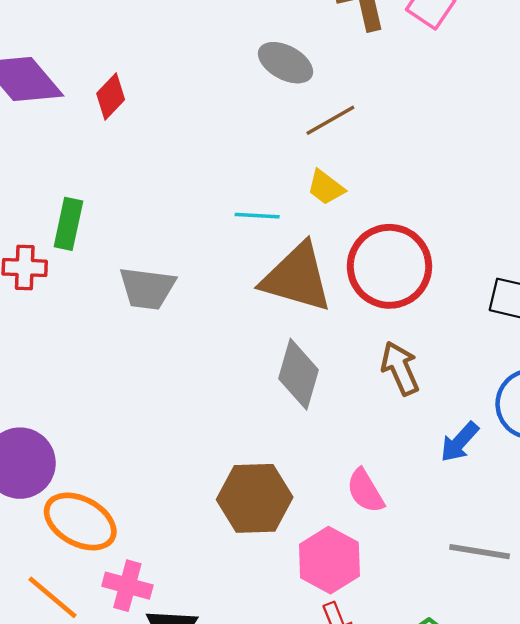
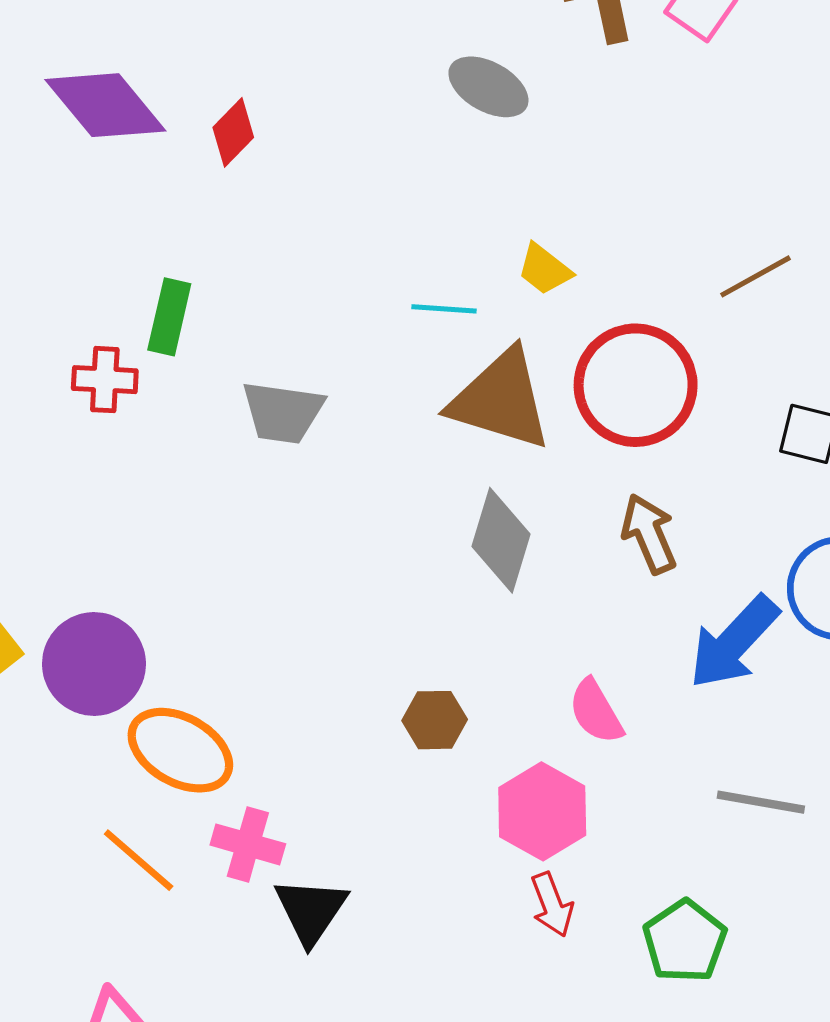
brown line: (330, 120) -> (755, 276), moved
blue arrow: (459, 442) -> (734, 642), size x1.6
brown hexagon: (255, 498) -> (435, 720), size x0.6

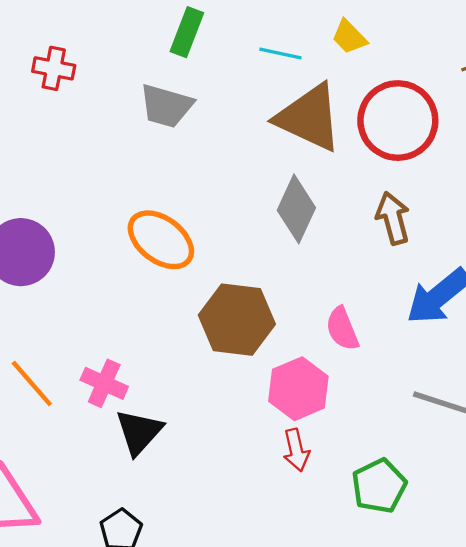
green rectangle: (169, 317) -> (187, 32), moved
brown hexagon: (435, 720) -> (237, 320), size x1.8
orange ellipse: (180, 750) -> (161, 240), moved

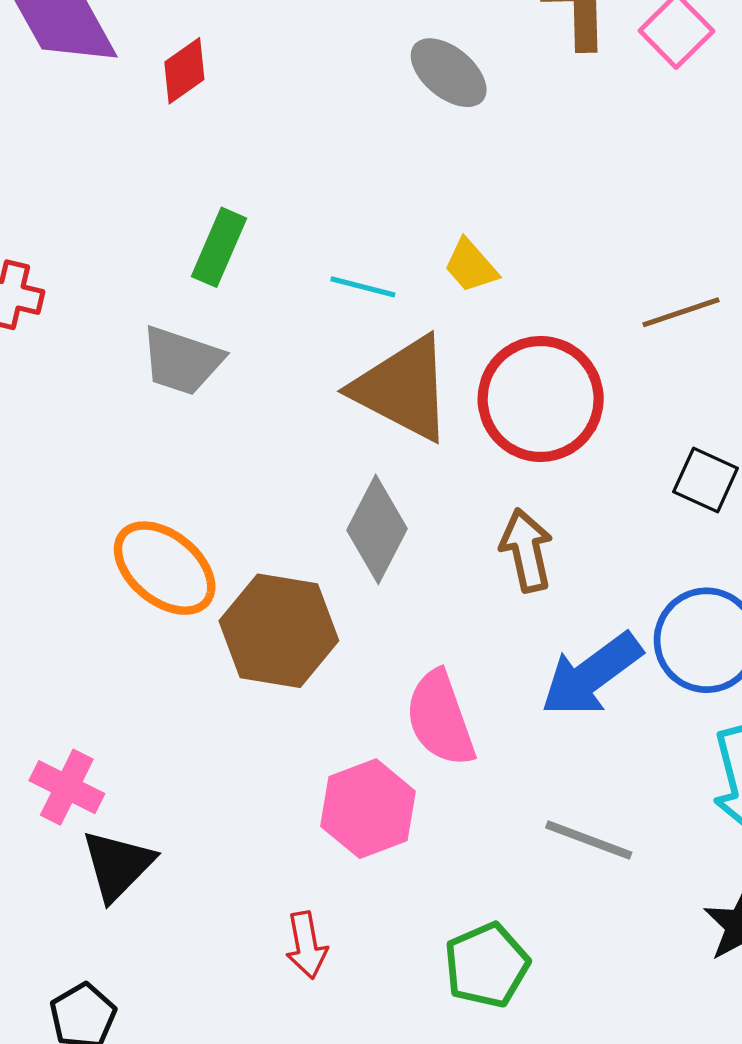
brown hexagon: (237, 320) -> (279, 631), moved
pink semicircle: (342, 329) -> (440, 719), size x1.4
red arrow: (296, 450) -> (306, 945), moved

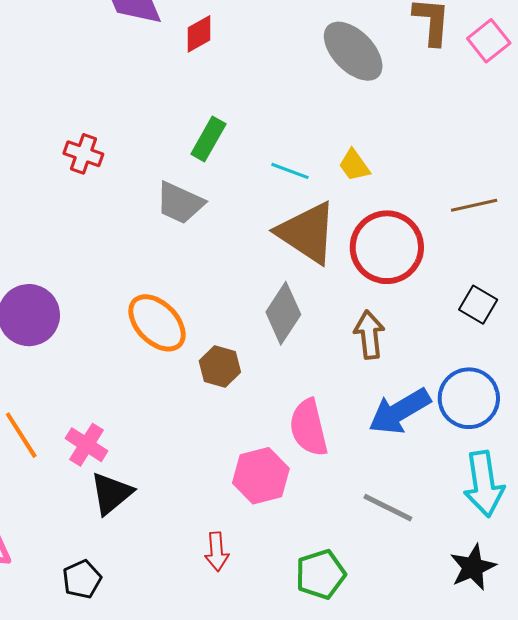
gray ellipse: (449, 73) -> (353, 51), size x1.4
brown hexagon: (279, 631) -> (220, 366), size x0.6

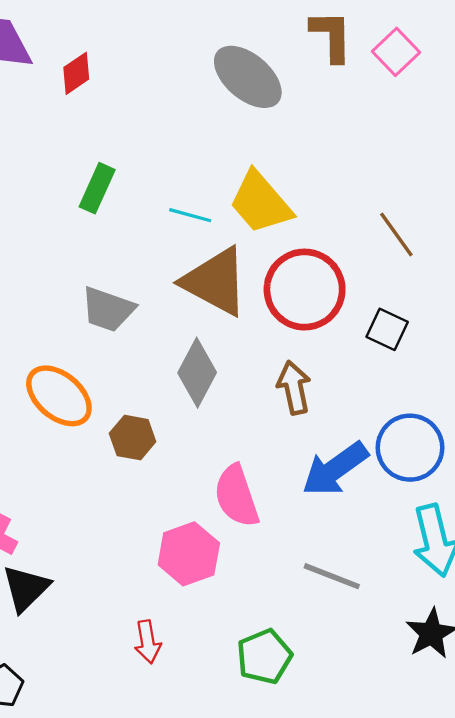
yellow trapezoid: (354, 165) -> (260, 202), size x1.8
gray trapezoid: (180, 203) -> (108, 309), moved
brown line: (474, 205) -> (396, 235), turned 72
black square: (478, 305) -> (387, 329), moved

